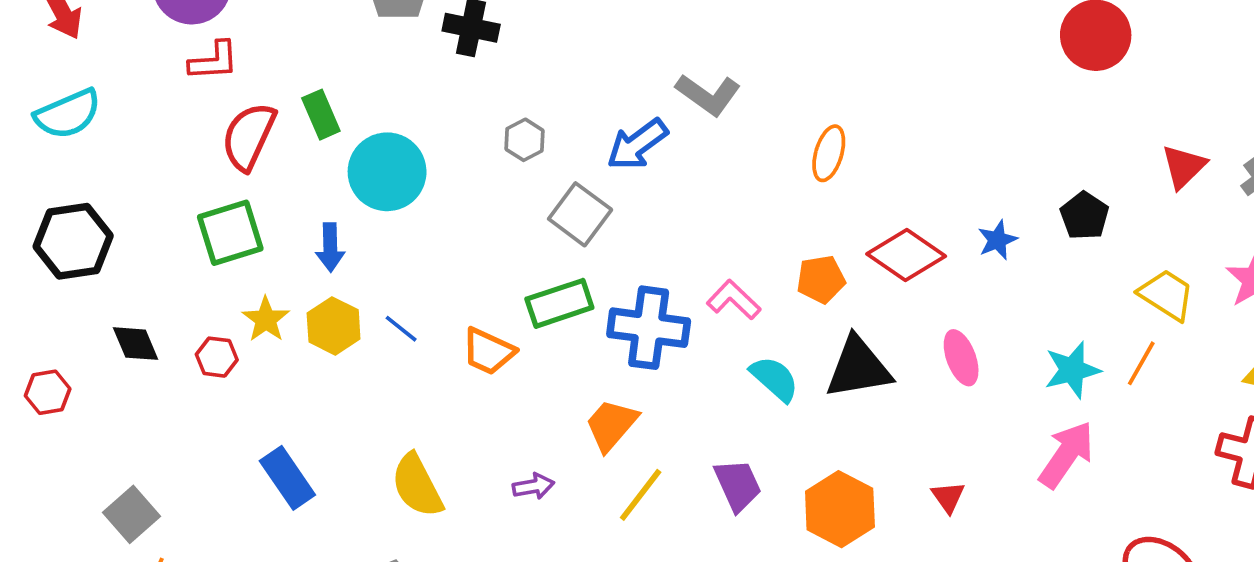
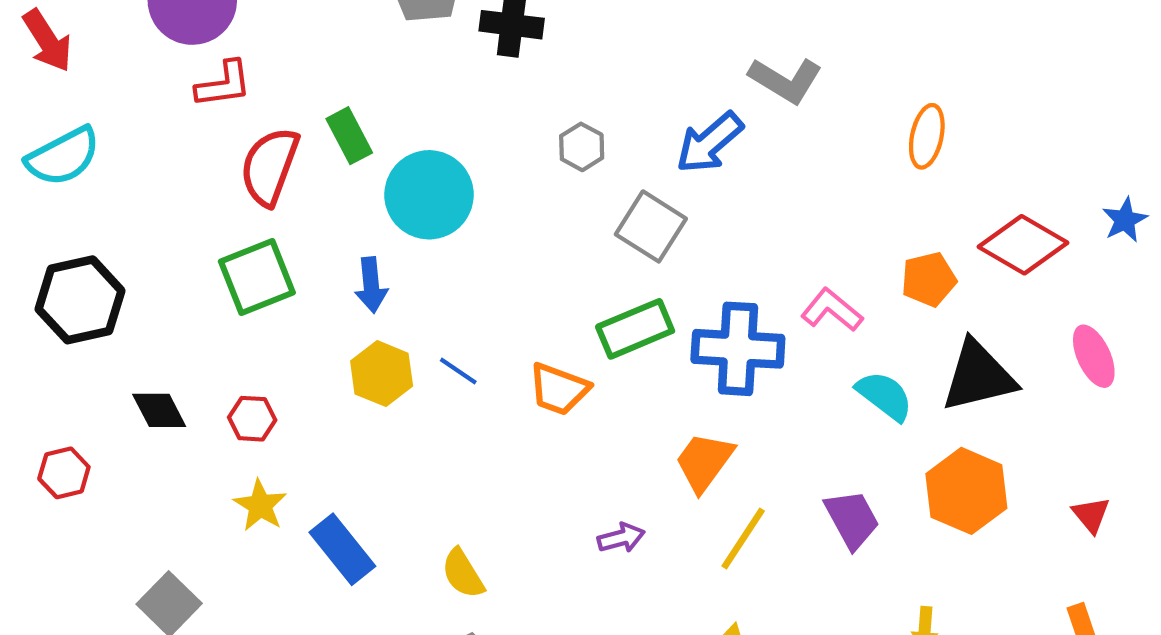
yellow star: (266, 319) -> (260, 505), moved
yellow semicircle: (417, 486) -> (463, 574), moved, size x0.7
orange hexagon: (840, 509) -> (966, 491), moved

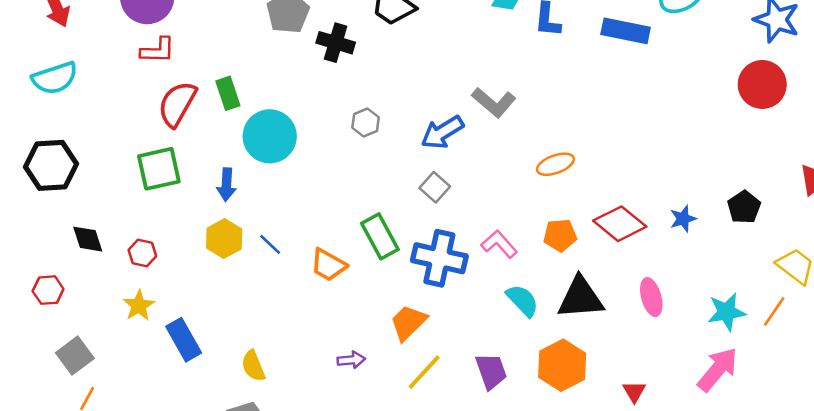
orange ellipse: (927, 136) -> (555, 164), moved, turned 48
gray square: (651, 226) -> (435, 187), moved, size x0.7
green rectangle: (635, 329) -> (380, 236), turned 75
red hexagon: (64, 473) -> (48, 290), moved

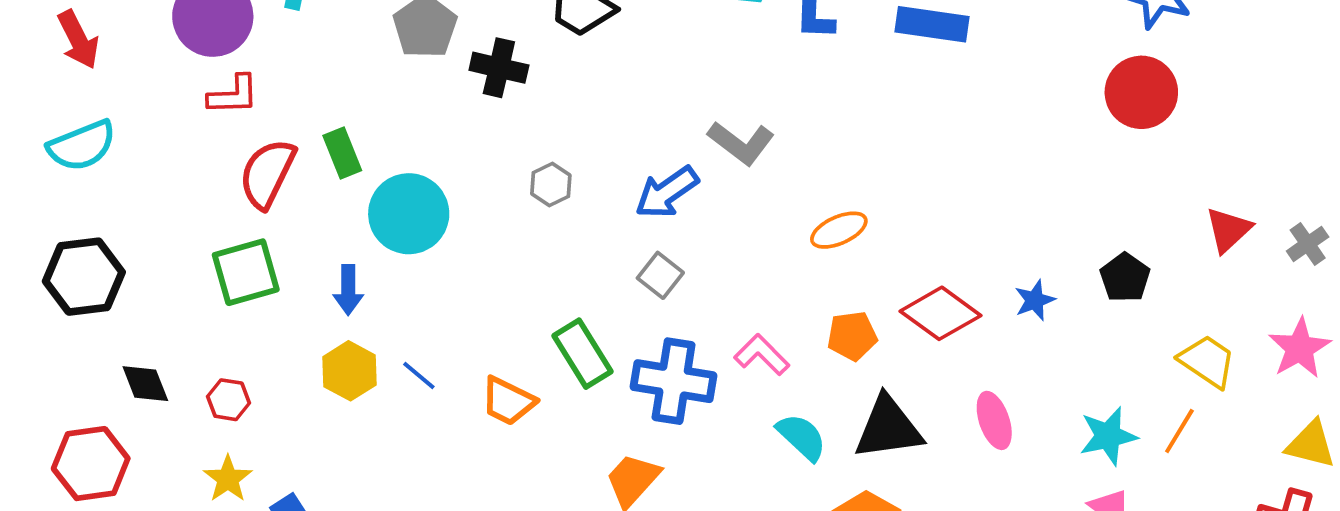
red hexagon: (48, 290) -> (91, 464), size x1.6

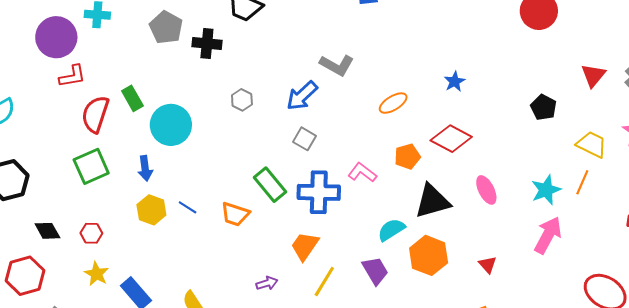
blue star: (1035, 300) -> (455, 81), moved
cyan semicircle: (802, 437) -> (391, 230), moved, turned -68

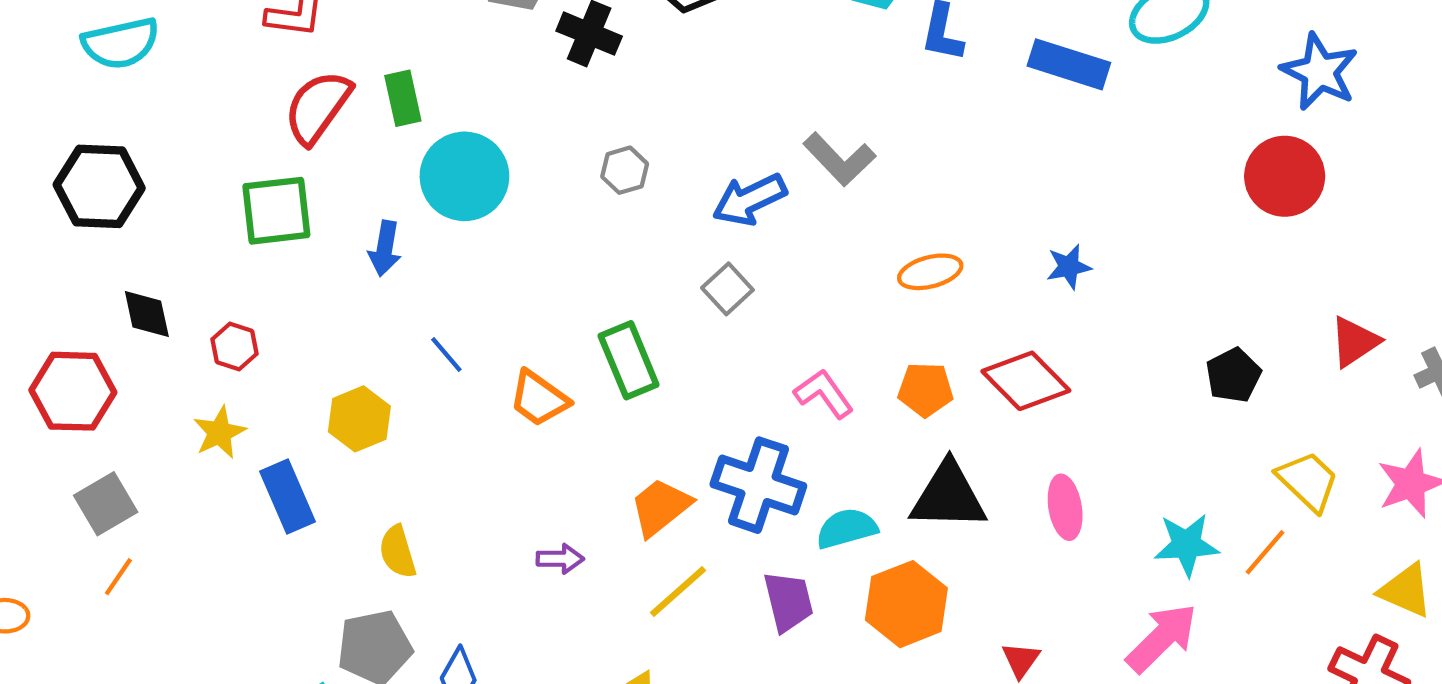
blue cross: (319, 192) -> (758, 485), moved
yellow hexagon: (151, 210) -> (359, 419), moved

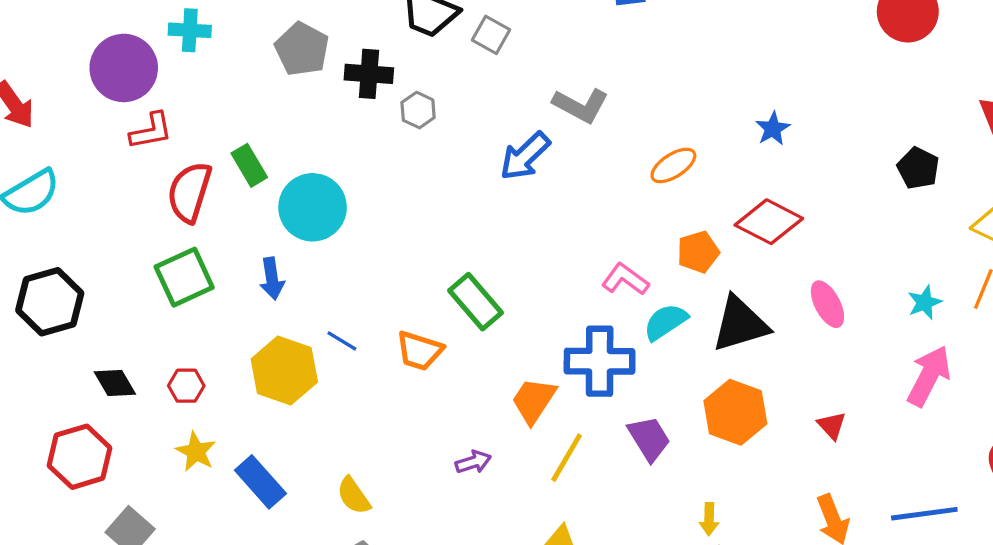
gray hexagon: (625, 170) -> (418, 110), moved
gray square: (727, 289) -> (491, 35), moved
yellow hexagon: (359, 419) -> (284, 371), moved, size x1.4
cyan semicircle: (847, 528) -> (665, 322), moved
cyan star: (1186, 545) -> (925, 302), size x0.7

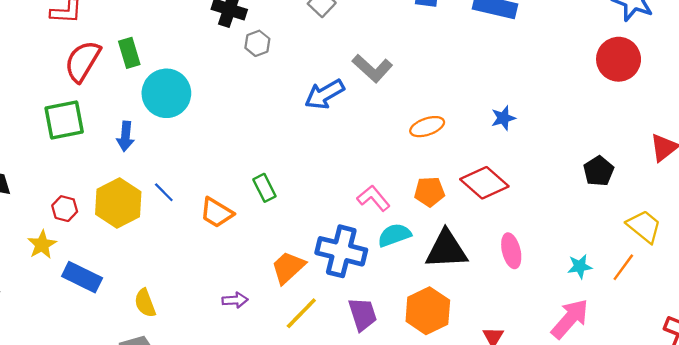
green rectangle: (476, 302) -> (264, 188), size x0.7
red hexagon: (186, 386) -> (65, 209), moved
blue rectangle: (260, 482) -> (82, 277), turned -36

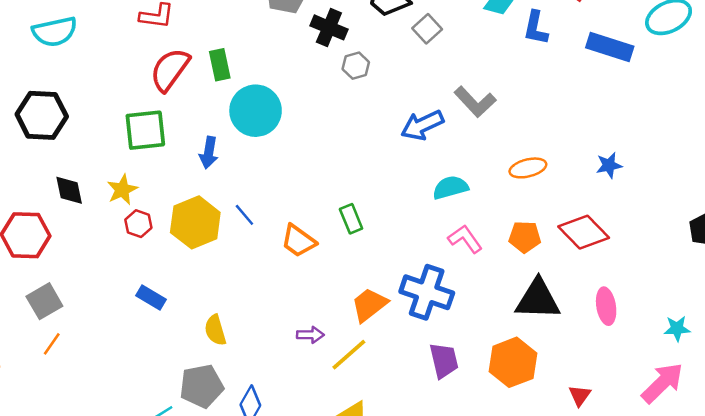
cyan semicircle: (394, 235) -> (450, 187), moved
yellow star: (42, 245) -> (122, 190), moved
blue rectangle: (82, 277) -> (151, 297), size x0.7
yellow line: (301, 313) -> (349, 355), moved

